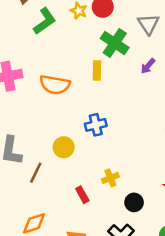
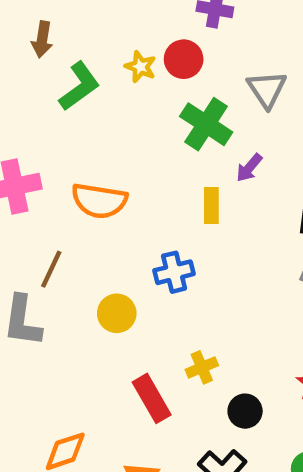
purple arrow: (148, 66) -> (249, 168), moved
yellow rectangle: (97, 71) -> (211, 206), moved
brown line: (36, 173) -> (51, 269), moved
red rectangle: (82, 195) -> (152, 398), size x1.5

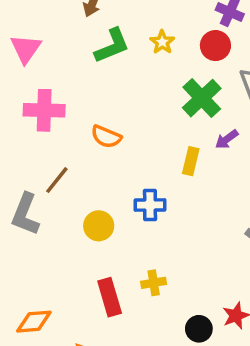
red circle: (184, 59) -> (215, 46), moved
orange semicircle: (99, 201) -> (106, 137), size x0.7
black circle: (245, 411) -> (199, 329), moved

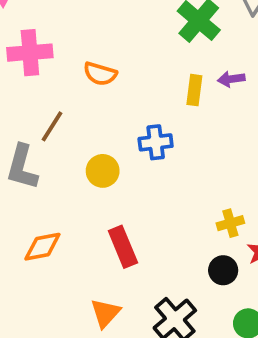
purple arrow: (227, 139) -> (231, 79), moved, turned 35
yellow cross: (154, 283) -> (230, 223), moved
orange diamond: (34, 322) -> (42, 247), moved

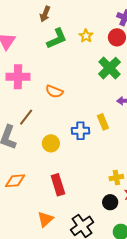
yellow rectangle: (194, 90) -> (103, 122), moved, turned -35

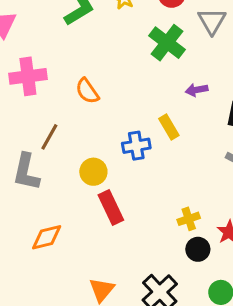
orange semicircle: (54, 91) -> (87, 91), turned 42
yellow cross: (116, 177) -> (189, 219), moved
red rectangle: (58, 185) -> (111, 208), moved

